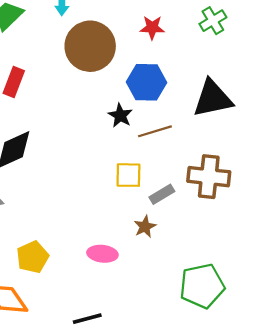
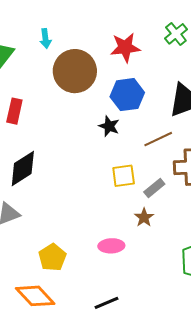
red star: (152, 28) -> (125, 47), size x1.4
brown line: (155, 131) -> (158, 139), moved

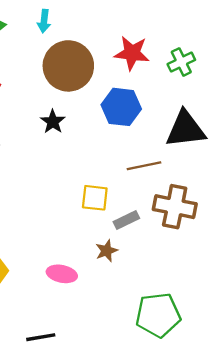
green cross: (176, 34) -> (181, 62), moved
black star: (109, 126) -> (53, 122), moved

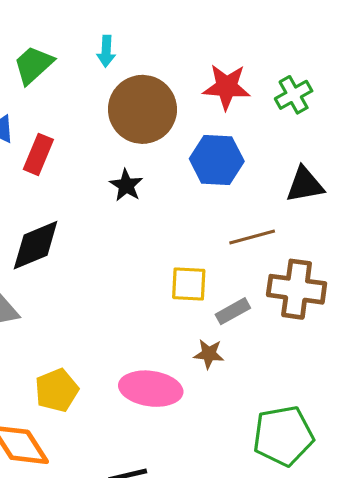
black triangle: (186, 129) -> (305, 185), size x0.7
brown star: (107, 251) -> (209, 354), turned 30
pink ellipse: (62, 274) -> (151, 389), size x1.5

